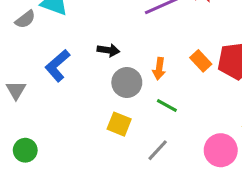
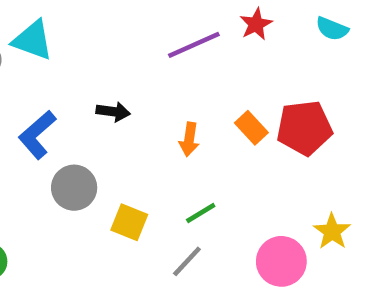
gray circle: (127, 82) -> (74, 188), moved
green line: (167, 106) -> (201, 213), moved, turned -60

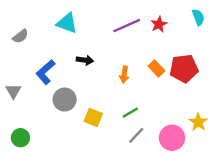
red star: (256, 24) -> (159, 24), moved
cyan semicircle: (332, 29) -> (198, 17), turned -133
cyan triangle: (33, 40) -> (67, 23), moved
gray line: (187, 261) -> (136, 135), moved

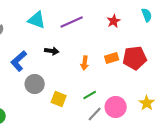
purple line: (127, 26) -> (72, 22), moved
orange rectangle: (156, 68) -> (112, 58), turned -64
pink circle: (172, 138) -> (116, 107), moved

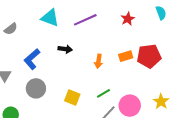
gray circle: (35, 84) -> (36, 88), moved

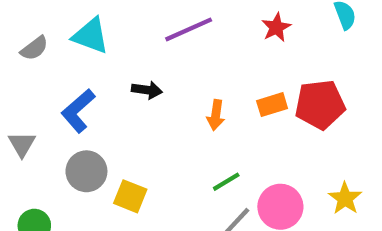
cyan triangle: (50, 18) -> (91, 36), moved
yellow square: (72, 98) -> (130, 196), moved

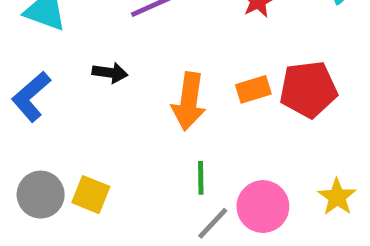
orange arrow: (216, 115) -> (189, 101), size x1.6
gray circle: (86, 171) -> (41, 195), moved
green line: (226, 182) -> (201, 178), turned -60

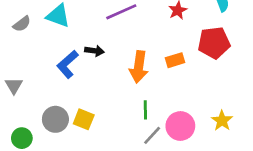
red pentagon: (308, 89) -> (214, 43), moved
blue L-shape: (31, 97) -> (68, 64), moved

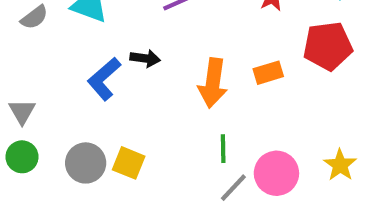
green circle: (22, 138) -> (22, 157), moved

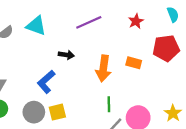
orange rectangle: (268, 73) -> (134, 63), turned 32
blue L-shape: (104, 79) -> (46, 82), moved
yellow square: (129, 163) -> (57, 112), turned -36

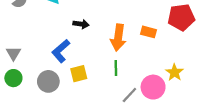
green line: (109, 104) -> (116, 68), moved
yellow square: (57, 112) -> (79, 74), moved
yellow star: (173, 113) -> (174, 72), moved

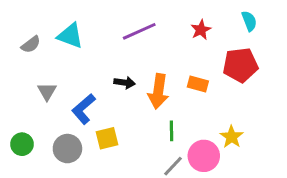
black arrow: (81, 24) -> (125, 83), moved
gray triangle: (13, 53) -> (47, 91), moved
green line: (116, 68) -> (172, 131), moved

